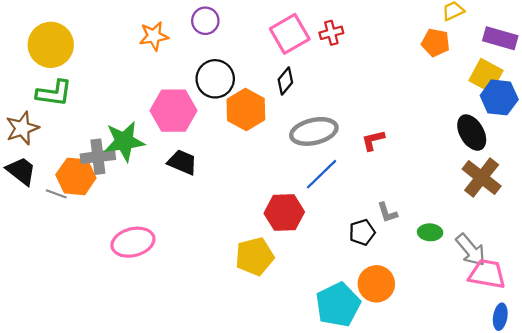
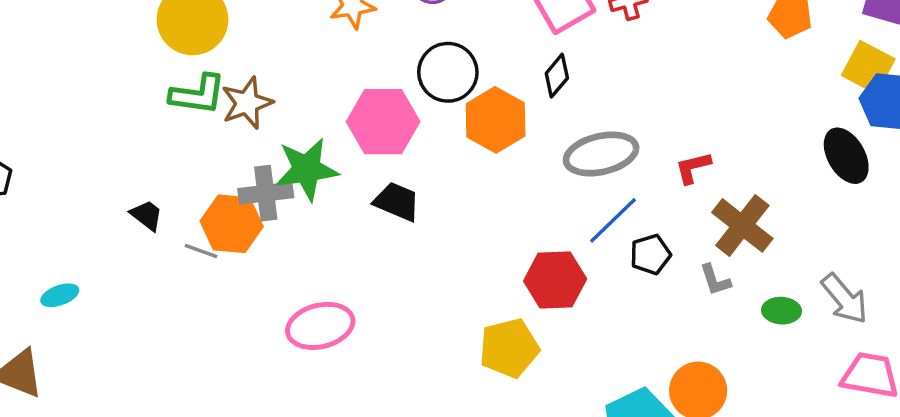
brown star: (22, 128) -> (247, 103), moved
black trapezoid: (21, 171) -> (147, 215), size x0.7
brown cross: (482, 177) -> (742, 225), moved
black pentagon: (362, 232) -> (650, 254), moved
gray arrow: (471, 250) -> (844, 299), moved

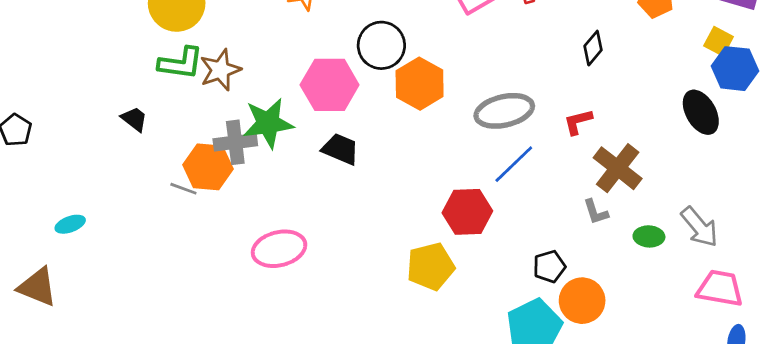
yellow square: (868, 67) -> (719, 41), size x0.7
black diamond: (557, 76) -> (593, 48), moved
black trapezoid: (147, 215) -> (134, 119), moved
black pentagon: (650, 254) -> (549, 266), moved

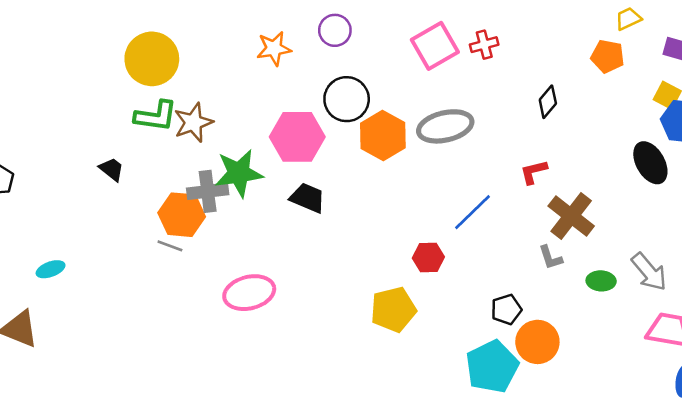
gray ellipse: (504, 111) -> (445, 126), moved
gray line: (183, 189) -> (170, 246), moved
red hexagon: (467, 212) -> (428, 258), size x0.7

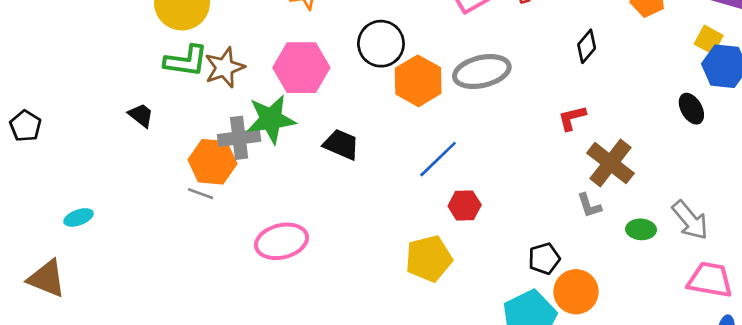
pink hexagon: (297, 137) -> (301, 68), moved
black ellipse: (650, 163) -> (691, 109), size x0.7
blue line: (473, 212) -> (438, 159), moved

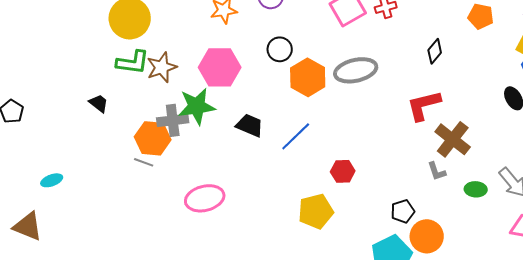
black circle: (381, 44) -> (280, 49), size x0.7
red L-shape: (572, 118) -> (424, 105), size x1.6
blue line: (438, 159) -> (296, 136), moved

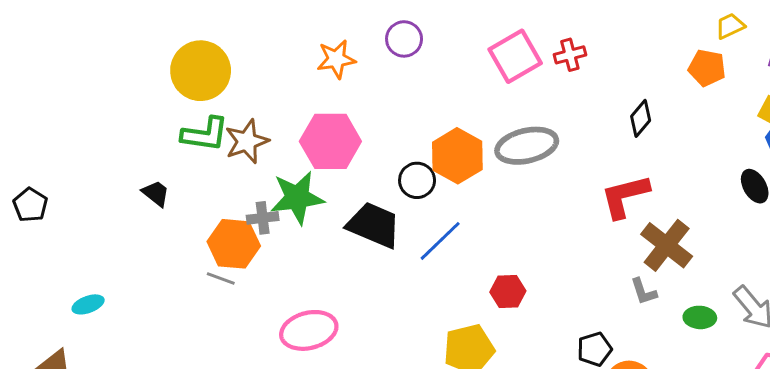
black circle: (280, 49) -> (417, 180), moved
gray cross: (173, 120) -> (263, 218), size x0.7
black trapezoid: (250, 125) -> (374, 225), size x1.4

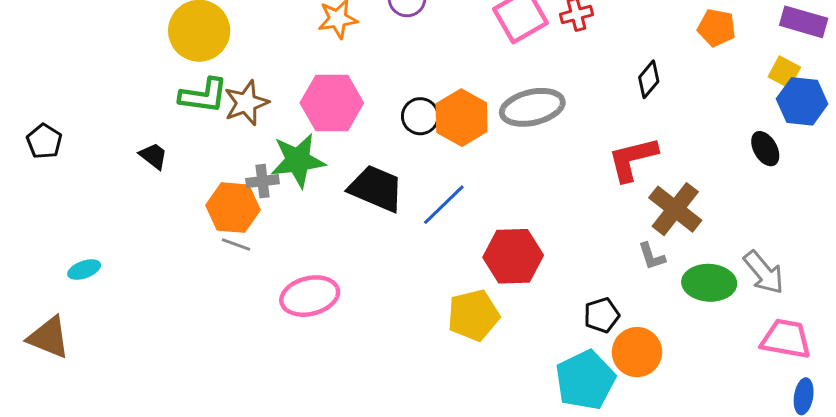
black circle: (417, 180) -> (420, 116), moved
black pentagon: (30, 205) -> (44, 141), moved
gray line: (221, 278) -> (236, 244), moved
red hexagon: (508, 291) -> (513, 256), size x1.6
green ellipse: (700, 317) -> (709, 283), size x1.6

